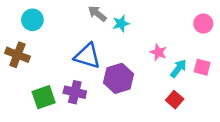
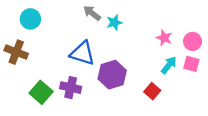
pink circle: (203, 24) -> (193, 41), moved
pink star: (158, 52) -> (164, 38), moved
green square: (44, 97) -> (41, 92), turned -30
red square: (175, 100) -> (152, 91), moved

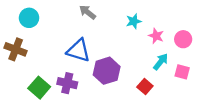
cyan star: (114, 22) -> (134, 21), moved
pink square: (191, 64) -> (182, 72), moved

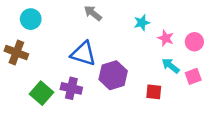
cyan arrow: (161, 62) -> (170, 66), turned -90
pink square: (182, 72) -> (193, 76), turned -35
red square: (145, 86) -> (154, 92), turned -35

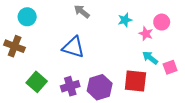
pink circle: (194, 42) -> (162, 22), moved
purple hexagon: (113, 75) -> (100, 87), moved
purple cross: (71, 88) -> (70, 86), moved, turned -30
red square: (154, 92) -> (135, 81), size x1.6

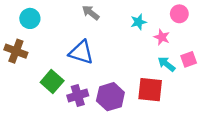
pink circle: (162, 22) -> (179, 14), moved
pink square: (170, 67) -> (189, 59), moved
green square: (37, 82) -> (52, 81), moved

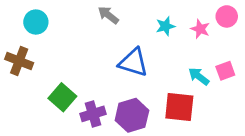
pink circle: (179, 14) -> (227, 16), moved
pink star: (162, 37) -> (200, 29), moved
blue triangle: (81, 52) -> (133, 62), moved

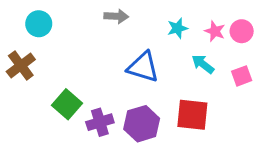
gray arrow: (108, 15) -> (116, 16), turned 145
pink circle: (227, 16) -> (242, 31), moved
brown cross: (19, 61) -> (21, 66), turned 32
cyan arrow: (199, 76) -> (203, 64), moved

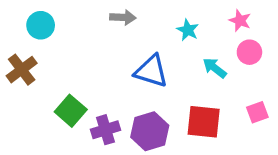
cyan star: (177, 28) -> (188, 30), turned -30
pink star: (215, 31) -> (240, 21), moved
pink circle: (242, 31) -> (249, 52), moved
pink square: (242, 76) -> (257, 112), moved

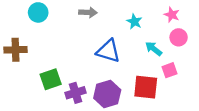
cyan circle: (41, 25) -> (38, 12), moved
brown cross: (22, 70) -> (15, 50), turned 35
green square: (71, 111) -> (51, 79), turned 30
pink square: (257, 112) -> (169, 70), moved

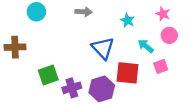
blue triangle: (108, 51) -> (103, 48), turned 30
red square: (146, 87) -> (128, 73), moved

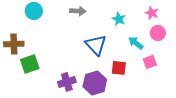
red square: (128, 73) -> (119, 68), size x0.7
green square: (48, 75) -> (30, 64), moved

